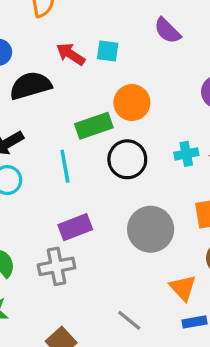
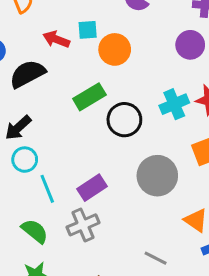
orange circle: (132, 103) -> (115, 49), moved
cyan cross: (186, 154) -> (174, 104), size x1.4
cyan line: (65, 166) -> (47, 189), moved

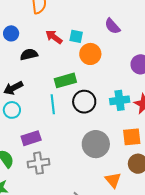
black semicircle: (27, 74) -> (29, 54), size x0.7
purple rectangle: (92, 188) -> (31, 138), moved
cyan line: (47, 189) -> (53, 104), moved

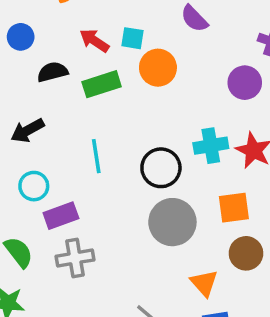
green rectangle: (65, 80) -> (102, 84), moved
black circle: (84, 102) -> (161, 168), moved
cyan circle: (12, 110) -> (34, 186), moved

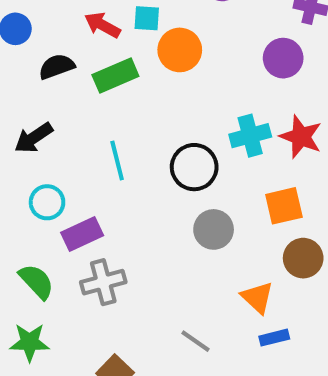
gray circle: (172, 222) -> (214, 229), size x0.7

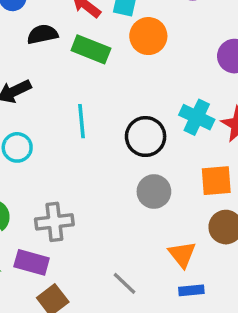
green rectangle: (115, 75) -> (91, 49), turned 36
cyan cross: (250, 136) -> (197, 117), turned 32
purple rectangle: (82, 234) -> (32, 262), moved, turned 32

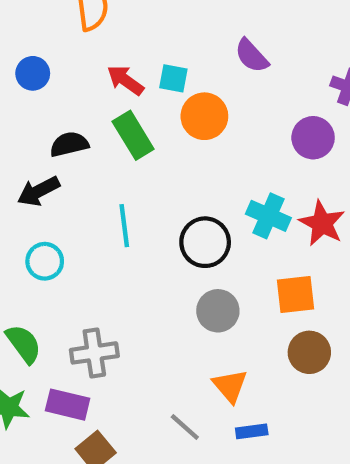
black semicircle: (43, 34) -> (69, 144), moved
green rectangle: (91, 49) -> (133, 135), turned 39
orange triangle: (182, 254) -> (230, 386), moved
blue rectangle: (191, 290) -> (252, 431), moved

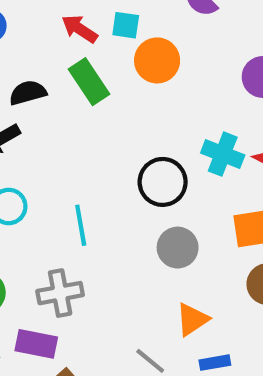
cyan line: (124, 226) -> (81, 225), moved
orange triangle: (230, 386) -> (192, 319), turned 39

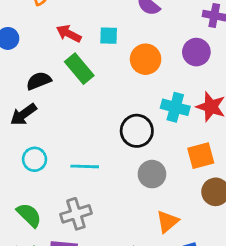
cyan square: (126, 25) -> (109, 36), moved
orange circle: (157, 60) -> (146, 59), moved
cyan line: (81, 225) -> (85, 166), turned -72

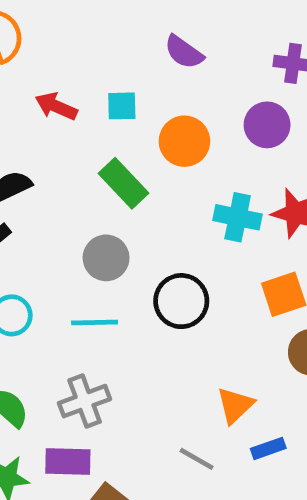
green rectangle: (79, 69) -> (123, 183), moved
black circle: (137, 131) -> (181, 301), moved
gray circle: (152, 174) -> (106, 258), moved

